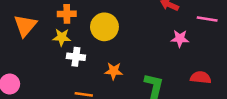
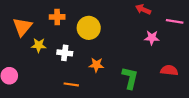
yellow star: (62, 37) -> (39, 45), moved

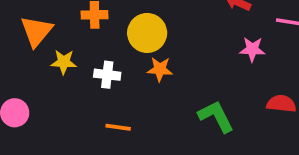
orange star: (96, 65) -> (160, 69), moved
green L-shape: (130, 78) -> (216, 116), turned -40

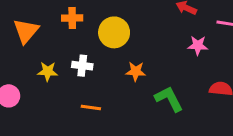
yellow star: (64, 62) -> (48, 71), moved
orange star: (160, 69) -> (136, 71), moved

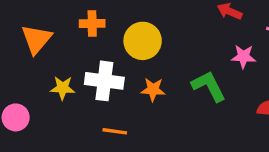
white cross: (82, 66) -> (104, 81), size x1.5
orange star: (136, 71) -> (153, 90), moved
green L-shape: (169, 99) -> (209, 86), moved

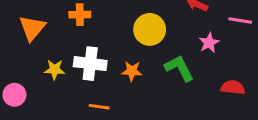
yellow circle: (143, 41) -> (150, 29), moved
pink star: (243, 57) -> (209, 43), turned -30

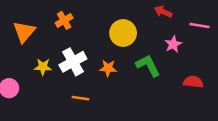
orange cross: (80, 15) -> (64, 20), turned -30
white cross: (90, 64) -> (73, 62), turned -36

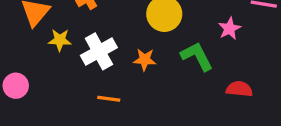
yellow star: (43, 67) -> (60, 40), moved
red semicircle: (193, 82) -> (239, 89), moved

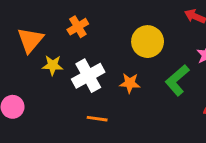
green L-shape: (197, 56) -> (177, 80), turned -104

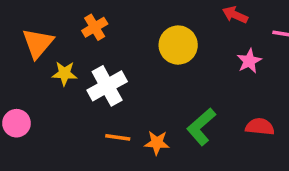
green L-shape: (177, 80) -> (201, 127), moved
orange star: (130, 83) -> (157, 143), moved

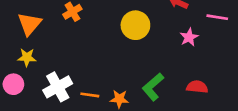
yellow star: (64, 73) -> (27, 57), moved
white cross: (107, 86) -> (58, 87), moved

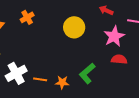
pink star: (189, 37) -> (114, 36), size x1.5
red semicircle: (197, 87) -> (119, 59), moved

